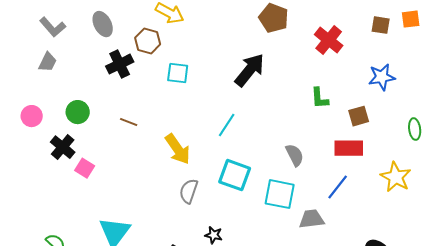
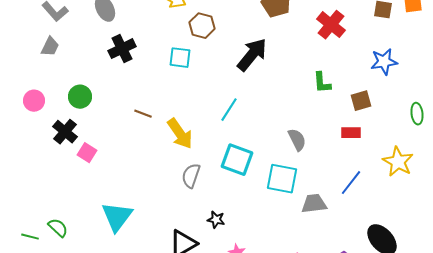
brown hexagon: (148, 41) -> (202, 26), moved
brown line: (129, 122) -> (143, 114), moved
red rectangle: (349, 148) -> (351, 133), size x0.7
blue line: (338, 187) -> (351, 183), moved

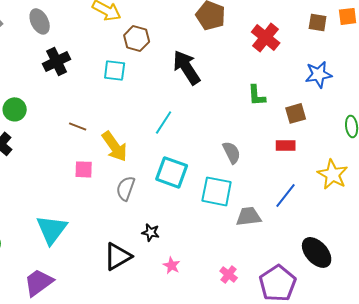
black arrow: (252, 55) -> (187, 67), turned -72
pink square: (87, 153) -> (84, 169), moved, turned -30

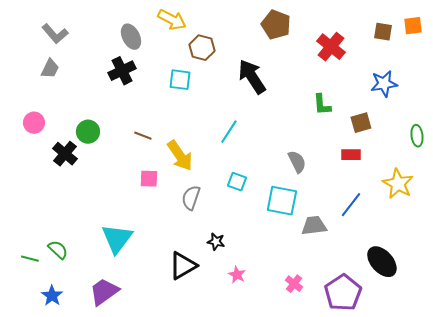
gray ellipse: (40, 21) -> (131, 37), moved
green circle: (15, 109) -> (88, 132), moved
cyan square: (172, 172) -> (237, 182), size x0.6

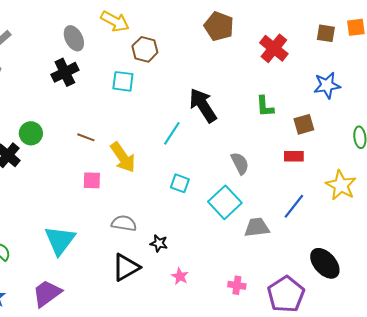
black arrow: (252, 77) -> (203, 105), moved
gray semicircle: (191, 198) -> (124, 223), moved, turned 80
cyan square: (282, 201) -> (225, 202), turned 36
pink cross: (294, 284) -> (237, 285), turned -30

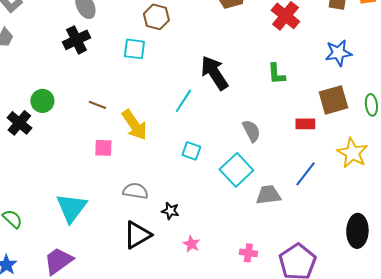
brown square: (304, 124) -> (333, 100), moved, size x1.4
black ellipse: (325, 263) -> (357, 231), moved, turned 44

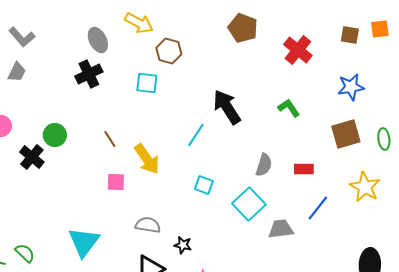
green L-shape: (276, 74) -> (289, 108), turned 150
brown line: (97, 105) -> (110, 139), turned 36
red rectangle: (305, 124) -> (304, 169), moved
gray semicircle: (251, 131) -> (264, 165), turned 45

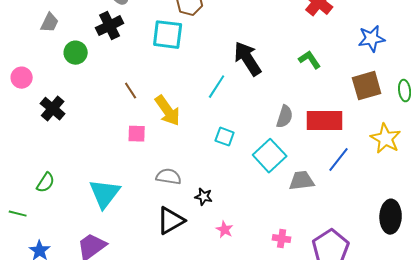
gray trapezoid: (17, 72) -> (50, 23), moved
cyan square: (147, 83) -> (168, 35), size x1.4
green circle: (55, 135) -> (76, 53), moved
red rectangle: (304, 169) -> (325, 121), size x1.8
green semicircle: (25, 253) -> (46, 183), moved, turned 80

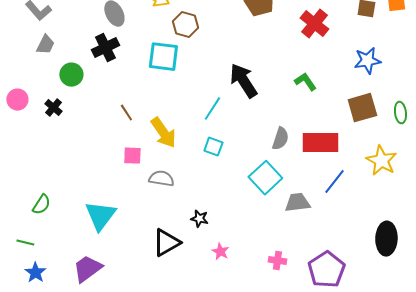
black cross: (53, 109) -> (53, 108), moved, size x0.7
cyan square: (225, 137) -> (213, 147), moved
gray semicircle: (169, 177) -> (161, 179), moved
green line: (18, 214) -> (25, 243), moved

